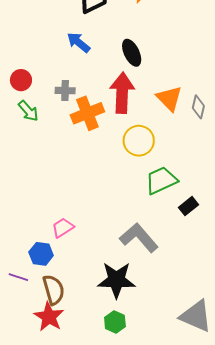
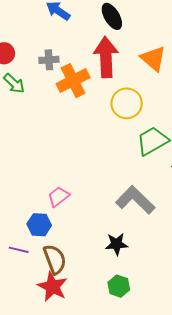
black star: (116, 280) -> (117, 244), size x0.6

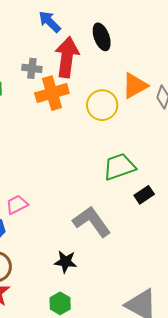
red arrow: (106, 57) -> (67, 57), moved
orange triangle: (153, 58) -> (135, 86), turned 40
yellow circle: (127, 103) -> (102, 105), moved

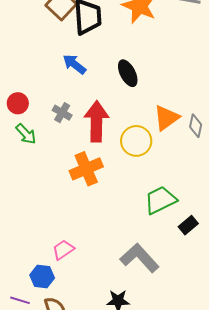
red arrow: (67, 57) -> (96, 121), moved
gray cross: (32, 68) -> (62, 113), turned 30
orange cross: (52, 93) -> (86, 169), moved

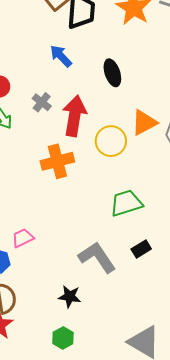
black rectangle: (188, 225) -> (141, 249), moved

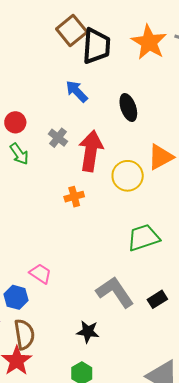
orange cross: (57, 161) -> (74, 197), size x0.6
pink trapezoid: (23, 238) -> (40, 274), turned 60
black rectangle: (141, 249) -> (157, 299), moved

